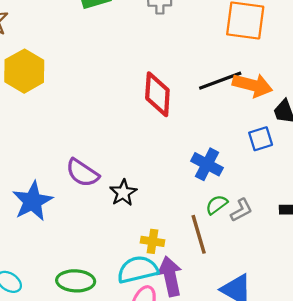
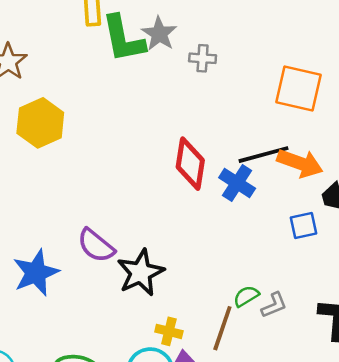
blue cross: (207, 164) -> (237, 183), moved
black star: (123, 193) -> (141, 273), size x1.5
brown line: (199, 234) -> (222, 328), turned 30

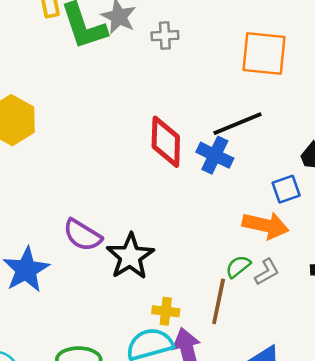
orange arrow: (300, 163) -> (266, 225), moved

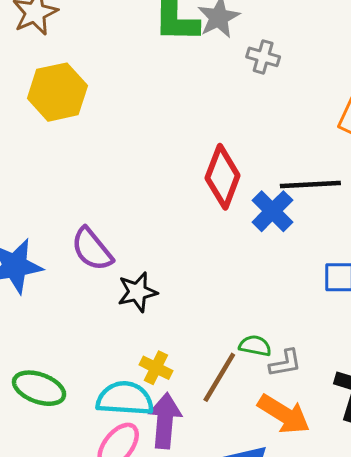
orange arrow: (266, 225) -> (284, 414), moved
black star: (130, 256) -> (137, 292), size x0.7
green semicircle: (238, 266) -> (255, 346), turned 30

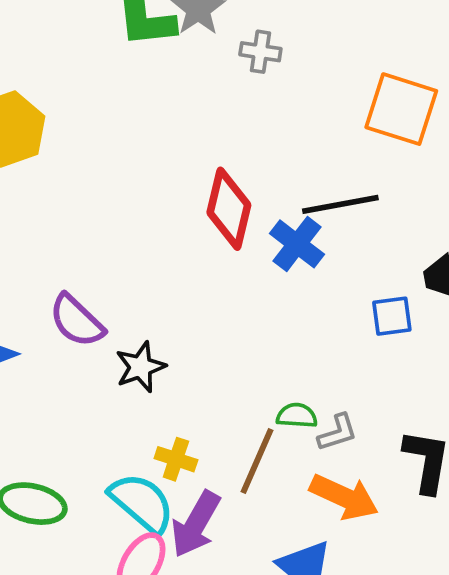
cyan semicircle: (125, 399) -> (142, 503), turned 44
purple arrow: (165, 421) -> (196, 524), turned -148

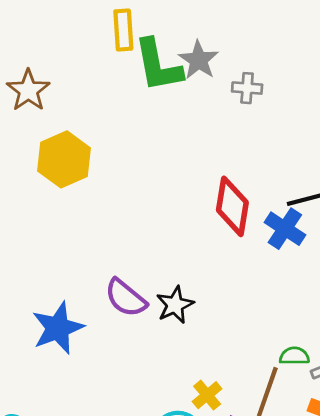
black star: (141, 367) -> (175, 305), moved
yellow cross: (176, 459) -> (207, 395), turned 36

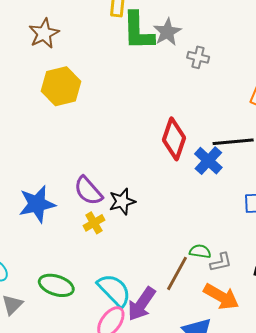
yellow cross: (207, 395) -> (94, 223), moved

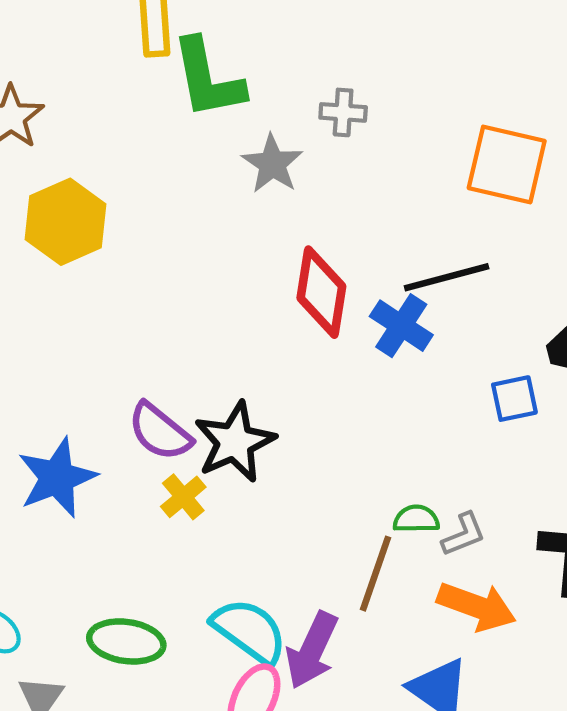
gray star: (167, 32) -> (272, 164), moved
black star: (122, 201) -> (235, 442), size x1.4

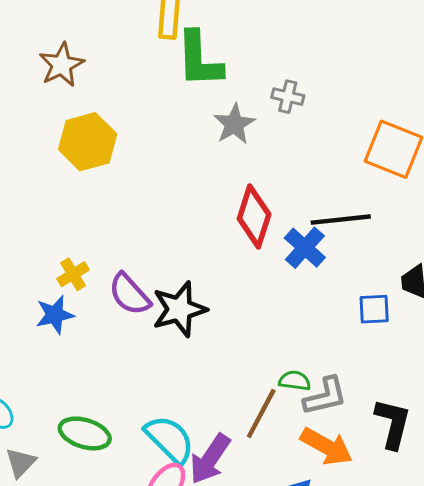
blue star: (57, 478) -> (55, 315), size x0.7
yellow cross: (183, 497) -> (73, 274), moved
gray L-shape: (464, 534) -> (325, 396), size x1.4

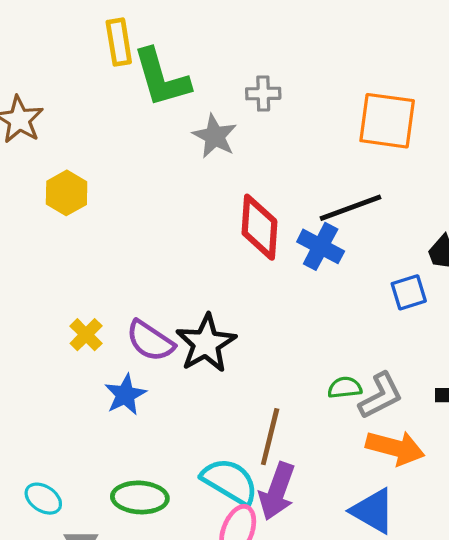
yellow hexagon: (88, 142) -> (67, 193), size x0.7
blue star: (55, 315) -> (125, 395), moved
brown line: (261, 414) -> (270, 437), moved

